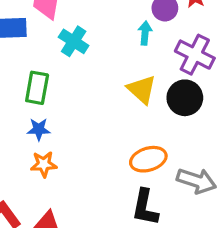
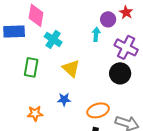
yellow triangle: (142, 89) -> (71, 68), moved
blue star: (39, 129) -> (64, 99), moved

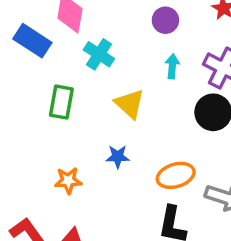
purple circle: (108, 19) -> (165, 20), moved
blue rectangle: (14, 31) -> (32, 41), turned 35
cyan arrow: (96, 34) -> (172, 66), moved

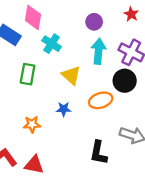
cyan arrow: (172, 66) -> (98, 51), size x1.6
orange ellipse: (176, 175) -> (101, 100), moved

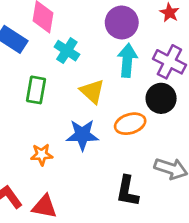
purple circle: (94, 22) -> (122, 22), size x1.5
blue star: (64, 109) -> (82, 135), size x1.6

